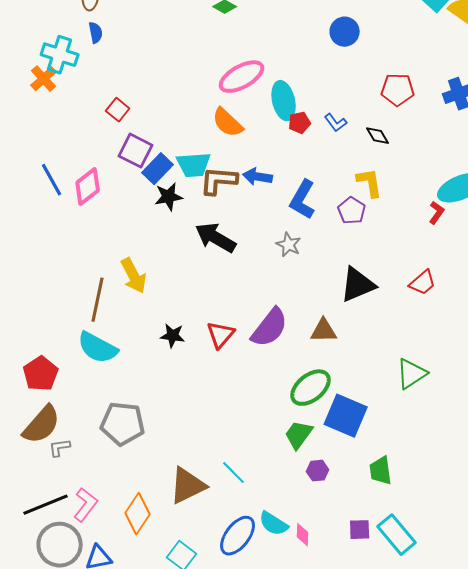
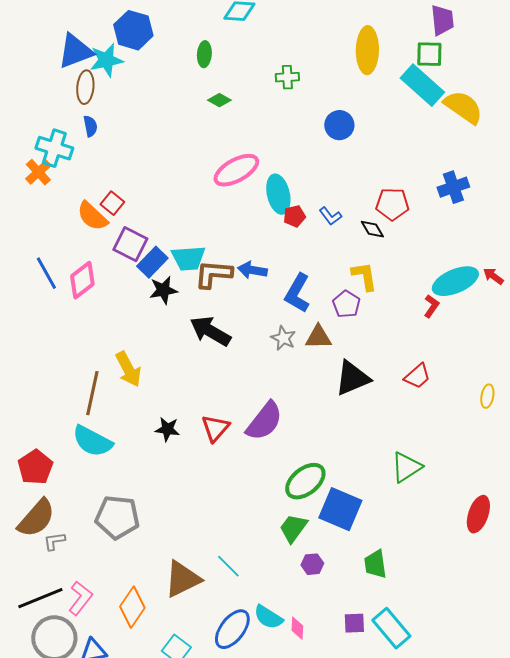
red pentagon: (398, 90) -> (392, 204), moved
orange semicircle: (228, 123) -> (92, 216), moved
brown triangle: (324, 331) -> (318, 337), moved

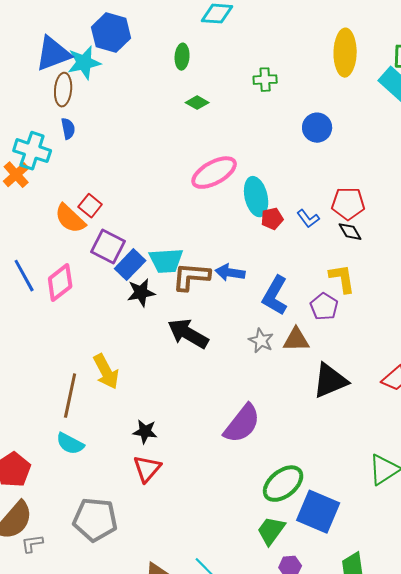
red pentagon: (392, 204) -> (348, 204), moved
red triangle: (215, 428) -> (147, 469), moved
cyan semicircle: (92, 441) -> (70, 444), size x0.7

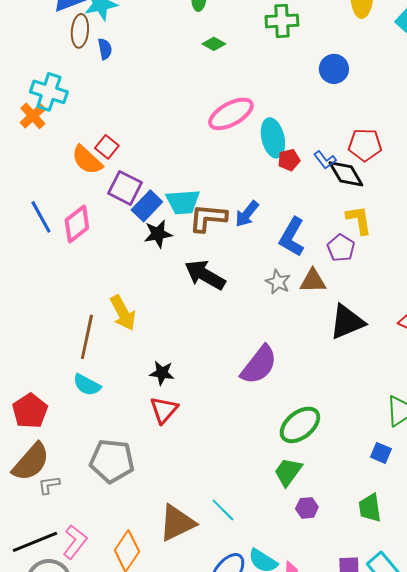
green cross: (265, 80) -> (282, 21), size x1.4
blue semicircle: (68, 129) -> (105, 49), moved
black diamond: (350, 232) -> (346, 174), moved, size x1.5
blue arrow: (230, 273) -> (247, 214), turned -60
blue square: (318, 512) -> (381, 453), moved, size x0.5

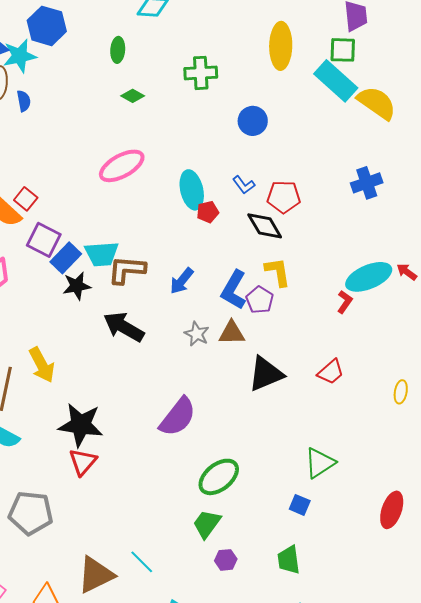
pink ellipse: (231, 114) -> (122, 166), moved
blue L-shape: (325, 160) -> (244, 185), moved
blue arrow: (247, 214) -> (182, 281), moved
blue L-shape: (292, 237) -> (234, 290), moved
black star: (162, 373) -> (81, 425), size x1.8

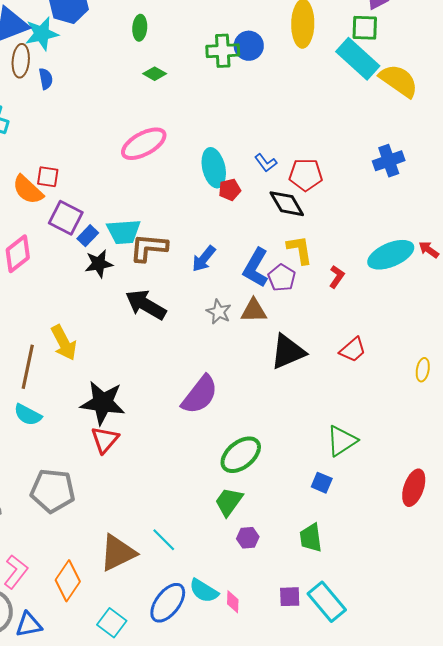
blue circle: (253, 121) -> (249, 46), moved
red square: (26, 199) -> (48, 177), turned -30
blue rectangle: (66, 258) -> (88, 236), size x0.7
red L-shape: (345, 302) -> (337, 277), moved

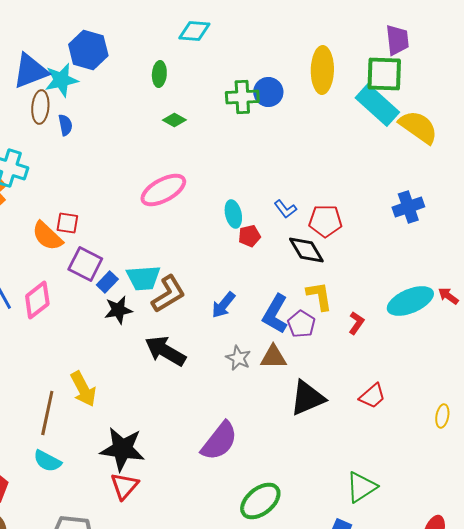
green square: (365, 28) -> (384, 74), size x1.4
cyan ellipse: (214, 168) -> (233, 214), size x0.7
brown L-shape: (149, 248) -> (168, 294), turned 144

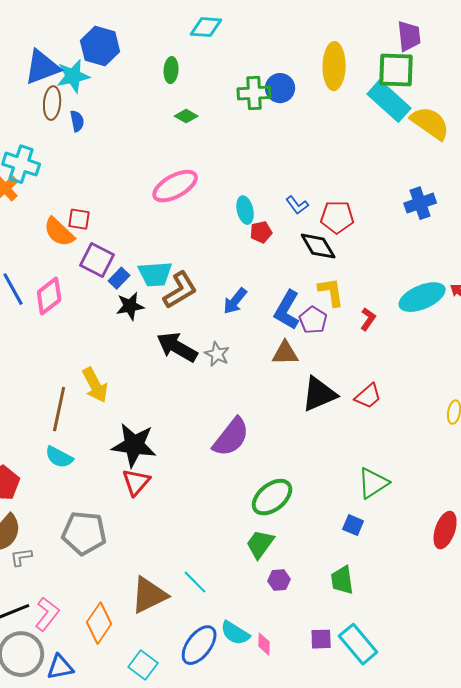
gray star: (238, 358) -> (217, 354), moved
red trapezoid: (372, 396) -> (368, 396), moved

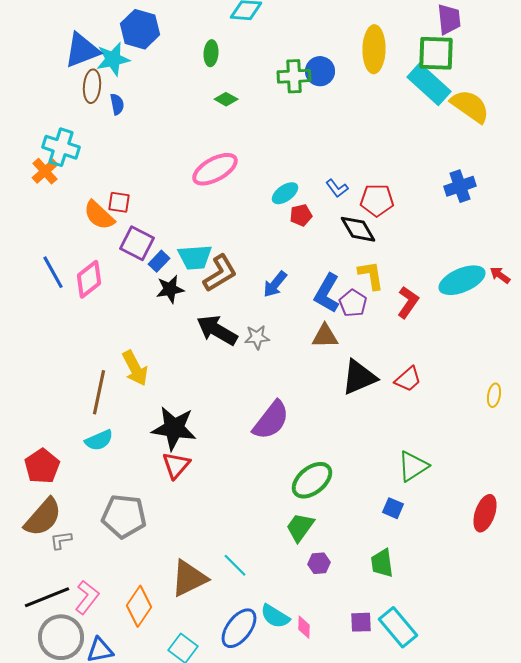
cyan ellipse: (245, 210) -> (285, 193), turned 68
red L-shape: (368, 319) -> (408, 302), size x1.4
gray star: (217, 354) -> (257, 337), turned -30
cyan semicircle: (59, 457) -> (99, 440), turned -52

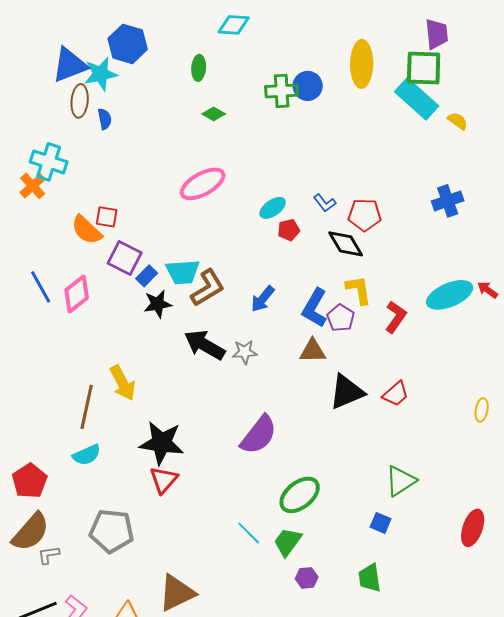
yellow semicircle: (470, 106) -> (458, 121), size x0.5
cyan line: (235, 565) -> (249, 533), moved

